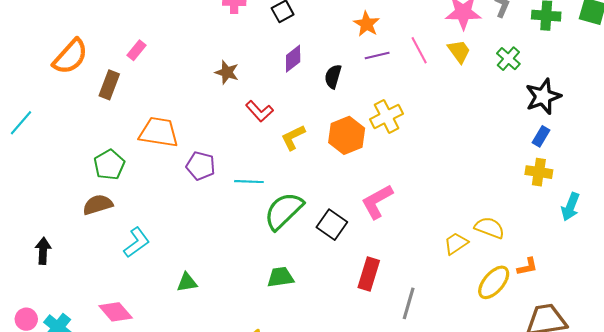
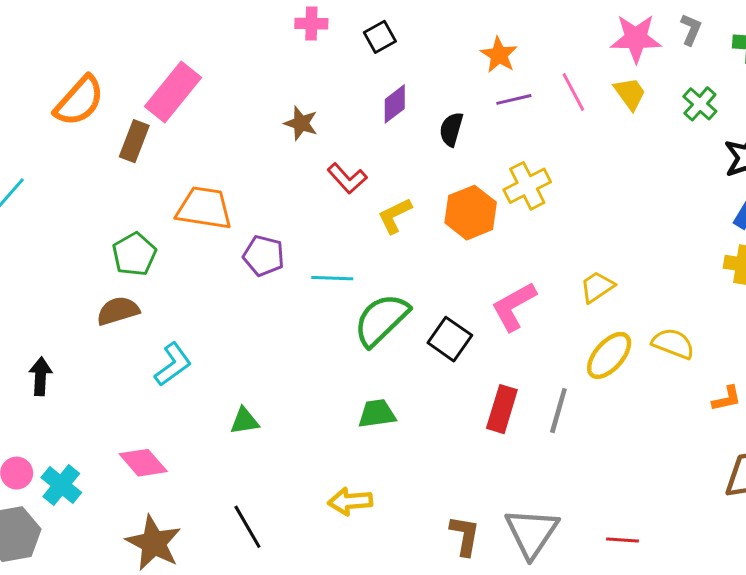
pink rectangle: (137, 50) -> (173, 92), size x2.0
yellow trapezoid: (456, 244) -> (597, 287), moved
yellow ellipse: (494, 282) -> (609, 355), moved
gray line: (409, 303) -> (558, 411), moved

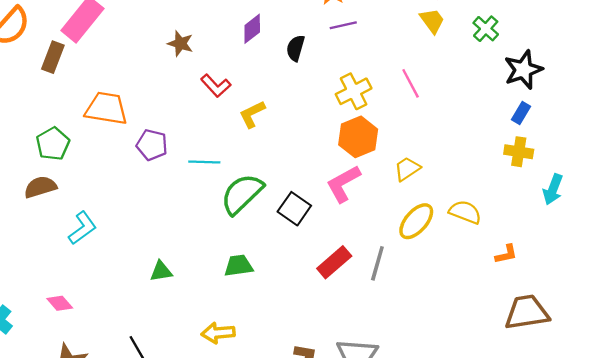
pink line: (573, 92) -> (411, 83), moved
orange hexagon: (471, 213) -> (358, 137), moved
red rectangle: (502, 409) -> (334, 262), turned 32
green triangle: (244, 421) -> (161, 271), moved
pink diamond: (143, 463) -> (60, 303), size x0.7

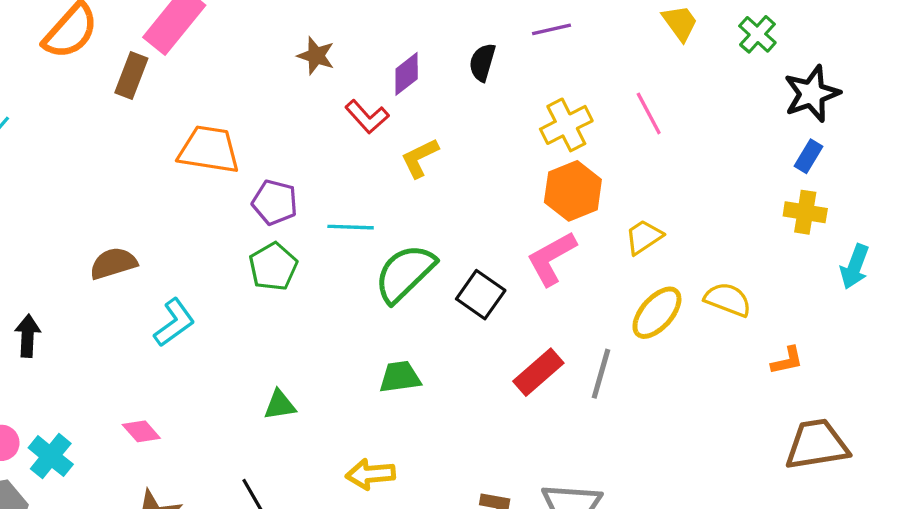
purple diamond: (252, 29) -> (407, 74), moved
green pentagon: (53, 144) -> (273, 267), moved
green triangle: (161, 271) -> (280, 405), moved

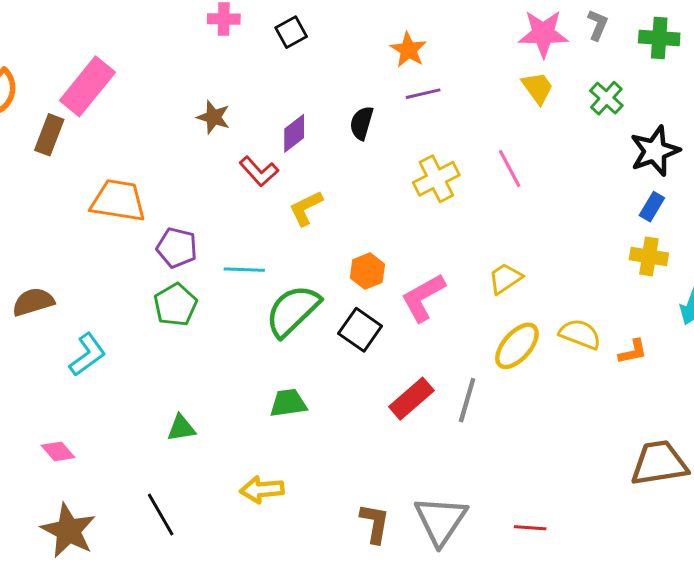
orange hexagon: (573, 191) -> (367, 271), moved, size x0.7
orange L-shape: (787, 361) -> (633, 352), moved

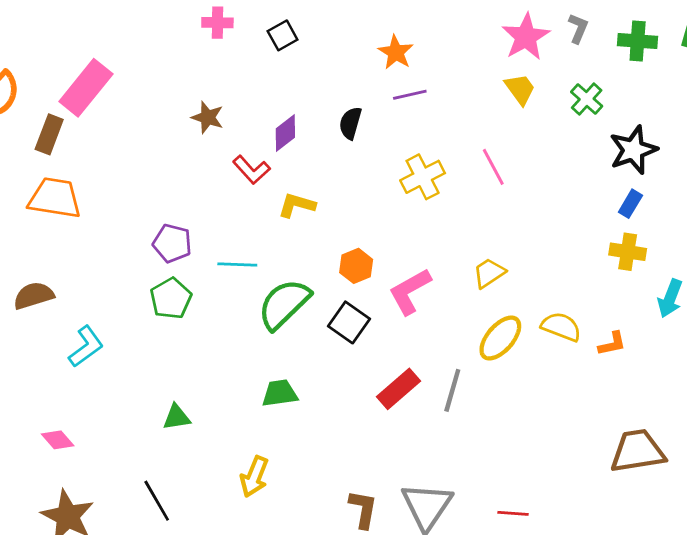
pink star: (543, 34) -> (526, 37), turned -30
orange trapezoid: (118, 201) -> (55, 198), moved
yellow L-shape: (306, 208) -> (297, 205), turned 42
yellow arrow: (262, 490) -> (254, 477), turned -63

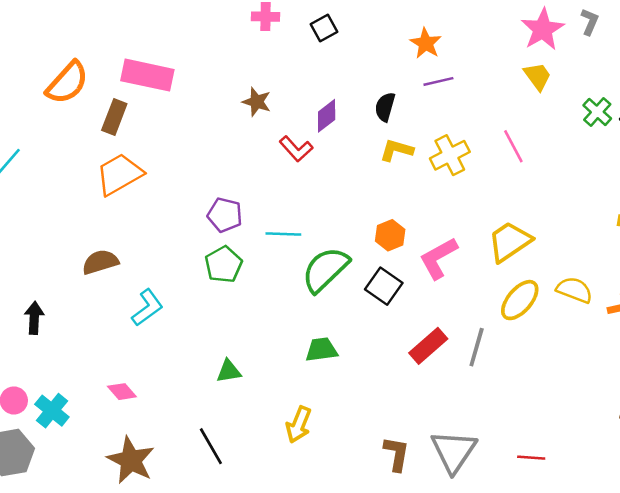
pink rectangle: (86, 88) -> (147, 75), turned 63
green cross: (587, 99) -> (597, 112), moved
orange trapezoid: (55, 198) -> (119, 174), turned -39
yellow L-shape: (297, 205) -> (396, 150), moved
yellow trapezoid: (489, 273) -> (510, 242), size x1.5

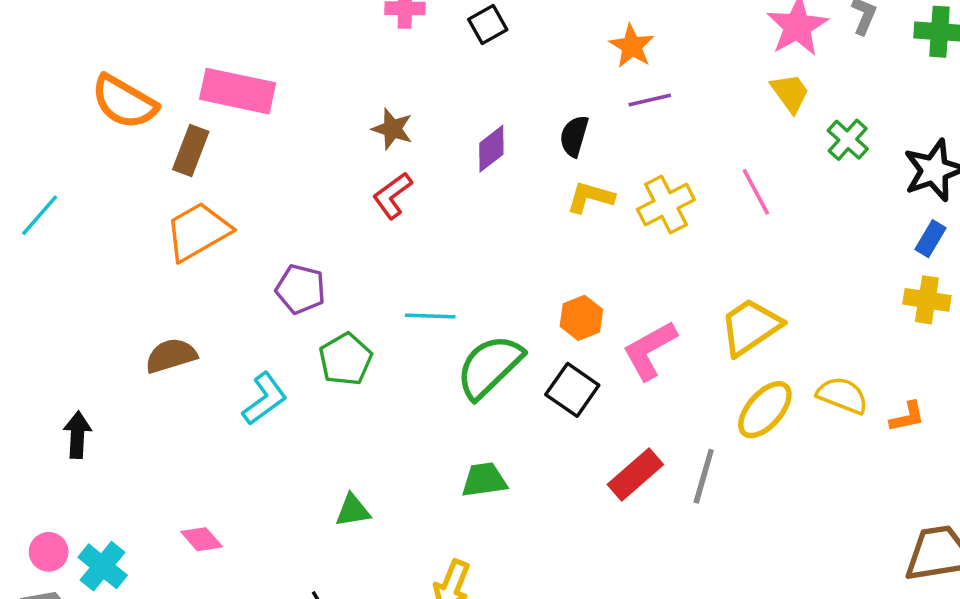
orange semicircle: (67, 83) -> (124, 102), turned 78
green cross: (597, 112) -> (848, 140), moved
red L-shape: (296, 149) -> (392, 195), moved, turned 96
purple pentagon: (225, 215) -> (301, 289), moved
cyan L-shape: (147, 308) -> (265, 399), moved

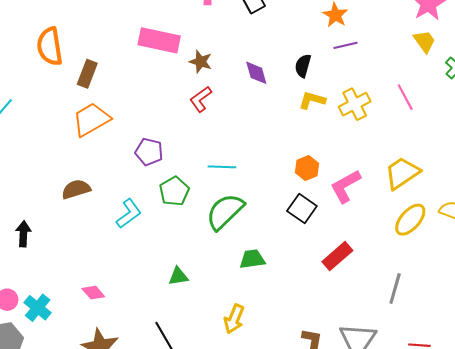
pink rectangle: (238, 91) -> (159, 40), moved
orange semicircle: (124, 102) -> (50, 46), turned 51
purple diamond: (491, 149) -> (256, 73), turned -68
green semicircle: (490, 366) -> (225, 212), moved
gray line: (704, 476) -> (395, 289), moved

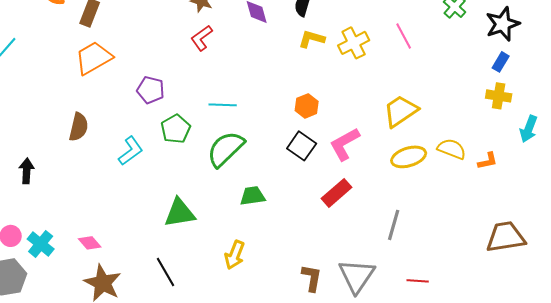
pink L-shape: (345, 186) -> (345, 144), moved
brown semicircle: (76, 189) -> (79, 127), turned 120
yellow ellipse: (410, 220) -> (409, 157), turned 32
green triangle: (178, 276) -> (180, 213), size x1.6
pink diamond: (93, 293) -> (90, 243), moved

